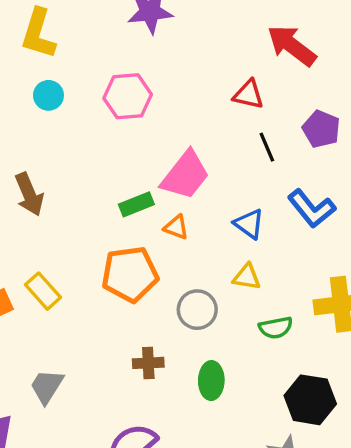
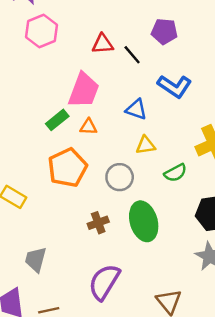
red triangle: (249, 95) -> (103, 44), moved
pink hexagon: (128, 96) -> (41, 31), moved
green ellipse: (211, 381) -> (144, 221), size x1.5

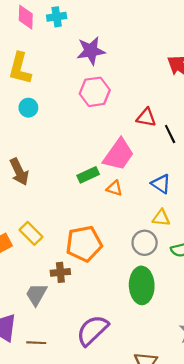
orange pentagon: (67, 168) -> (84, 244), moved
gray circle: (120, 177) -> (145, 243), moved
brown cross: (98, 223) -> (60, 272), moved

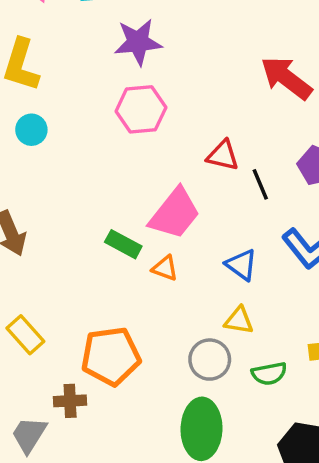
green rectangle: (88, 175) -> (123, 244), turned 50

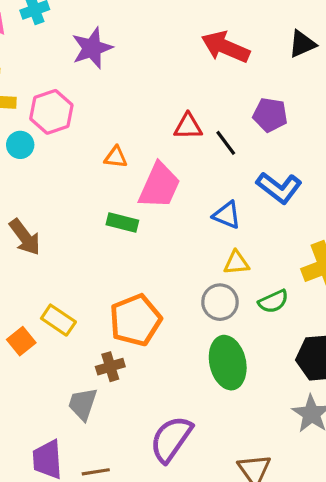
pink hexagon: (141, 109) -> (51, 112), moved
orange triangle: (165, 268) -> (116, 157), moved

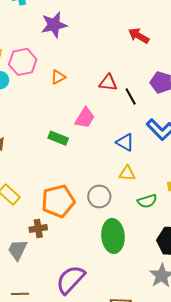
red arrow: (225, 47) -> (139, 36), size x0.7
orange triangle: (116, 157) -> (58, 77), moved, turned -42
pink trapezoid: (159, 186) -> (85, 118), size x0.7
gray circle: (220, 302) -> (99, 196), moved

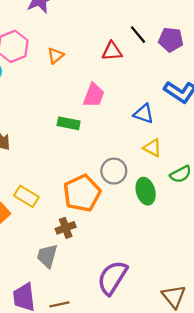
black line: (131, 96) -> (138, 35), moved
yellow triangle: (127, 173) -> (152, 148), turned 36
gray circle: (99, 196) -> (114, 171), moved
green ellipse: (113, 236) -> (146, 191), moved, size x0.7

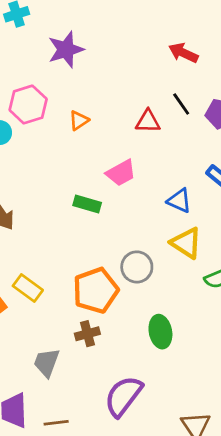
pink trapezoid: (94, 95) -> (121, 173), turned 35
yellow triangle: (152, 148) -> (186, 243), size x1.4
green ellipse: (146, 191) -> (160, 332), moved
brown cross: (66, 228) -> (87, 334), moved

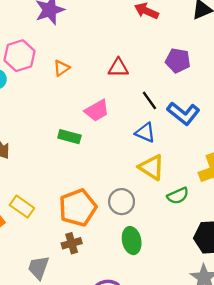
black line: (181, 104) -> (149, 100), moved
gray circle: (137, 267) -> (122, 202), moved

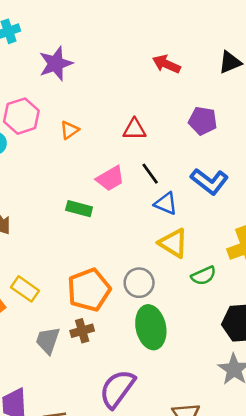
black line: (149, 100) -> (150, 174), moved
green ellipse: (132, 241) -> (151, 327), size x1.4
gray trapezoid: (38, 268) -> (48, 340), moved

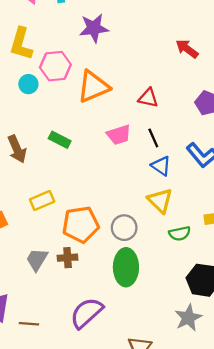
orange triangle: (69, 130) -> (93, 87), size x2.0
green rectangle: (79, 209) -> (60, 140), moved
yellow rectangle: (25, 289) -> (42, 201), moved, turned -70

